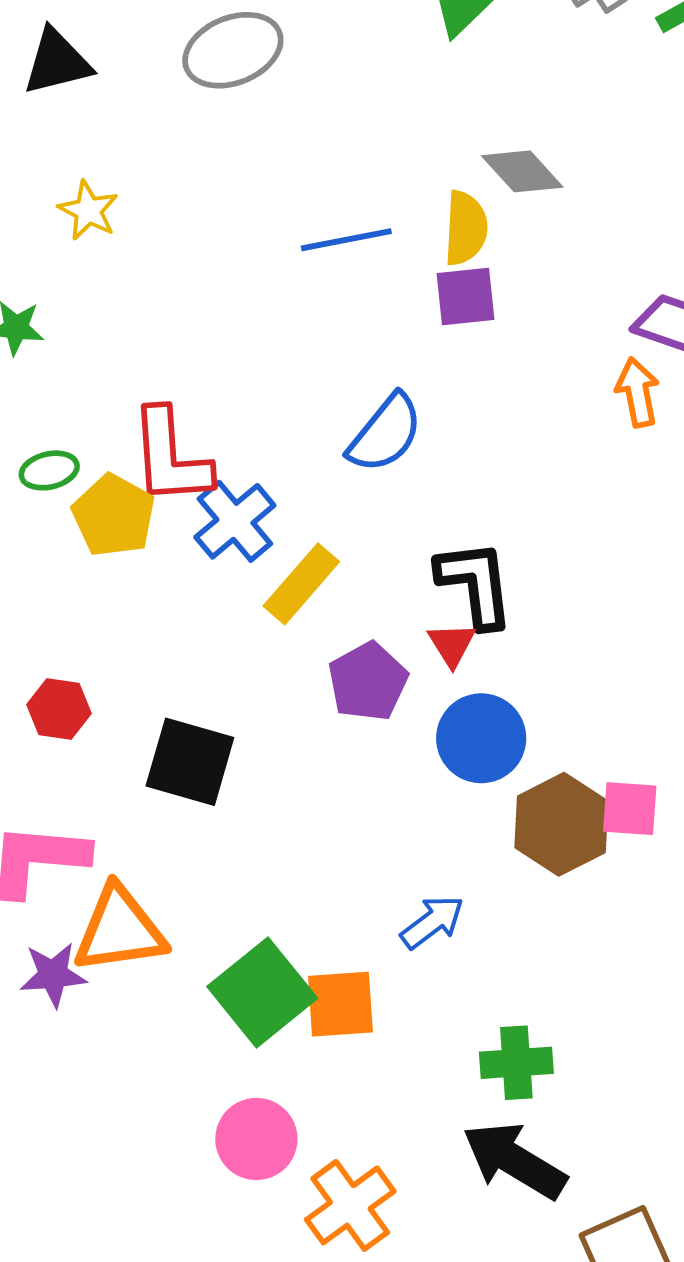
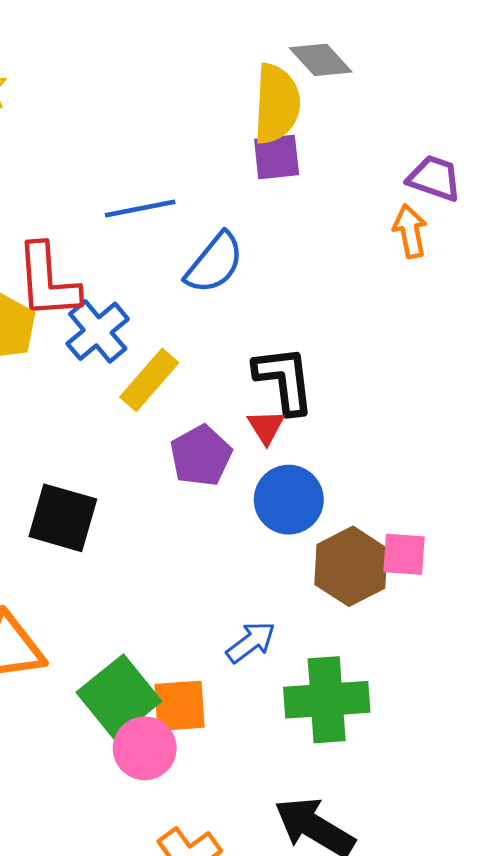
yellow semicircle: (466, 228) -> (277, 104), size x1.4
blue line: (346, 240) -> (140, 209), moved
green cross: (516, 1063) -> (327, 700), moved, size x1.5
pink circle: (256, 1139) -> (145, 748), moved

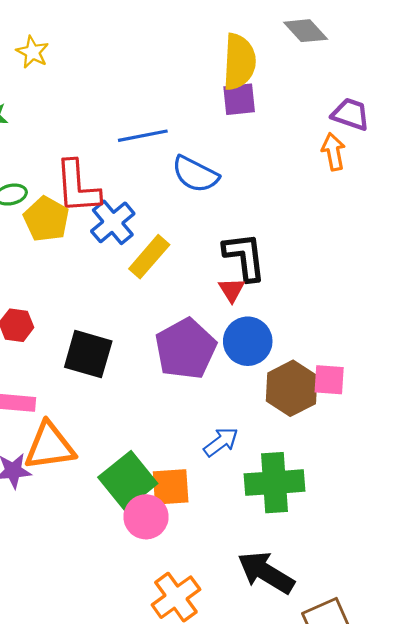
gray diamond: (321, 60) -> (306, 31), moved
blue semicircle: (214, 263) -> (195, 174), turned 78
purple pentagon: (201, 456) -> (186, 349), moved, size x1.4

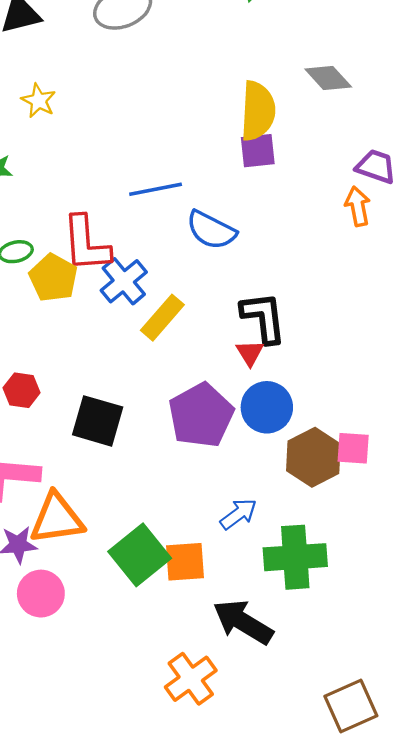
pink circle: (146, 517) -> (41, 594), moved
black arrow: (266, 573) -> (243, 622), moved

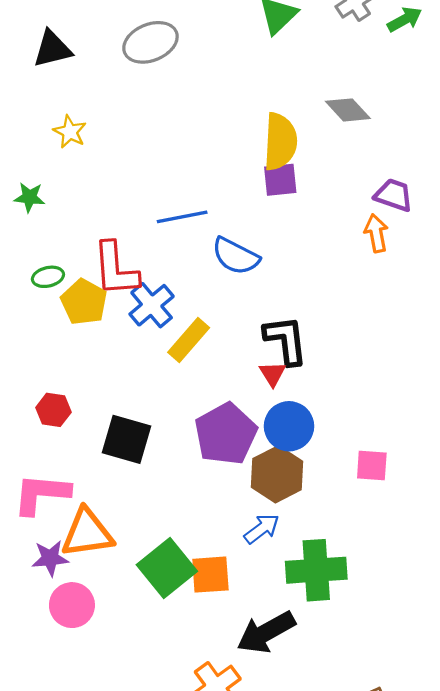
brown hexagon: (313, 457) -> (277, 474), moved
black arrow: (243, 622) -> (266, 632), turned -60

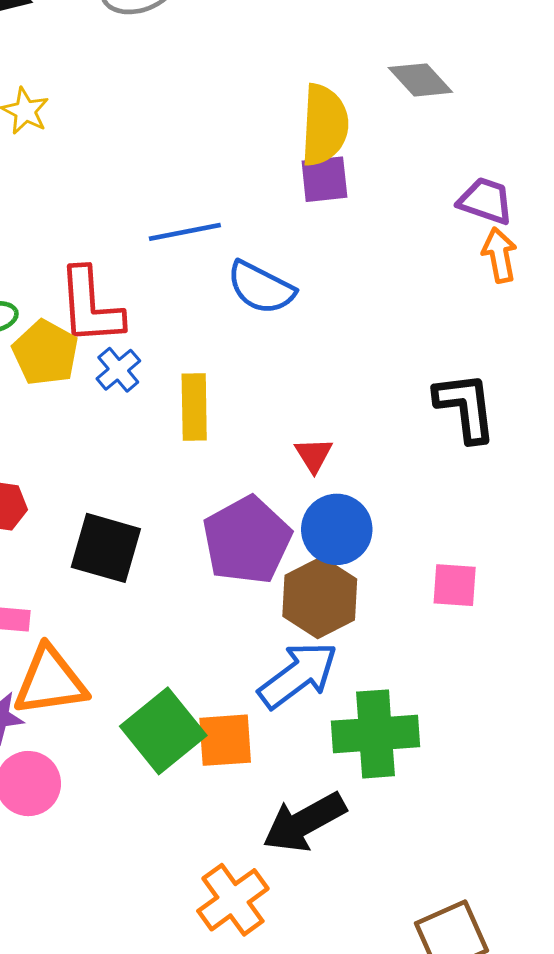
orange arrow: (376, 233) -> (500, 255), moved
blue cross: (152, 305) -> (118, 370), moved, size x0.7
yellow rectangle: (189, 340) -> (194, 407), turned -42
black L-shape: (286, 340) -> (465, 407), moved
blue arrow: (262, 529) -> (298, 675), size x1.6

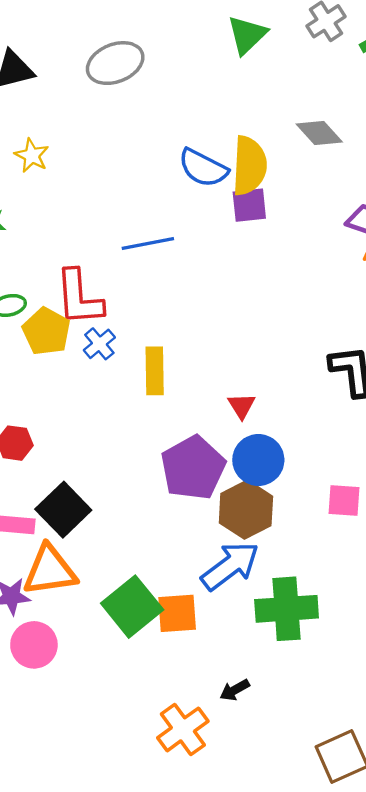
blue semicircle: (261, 288) -> (203, 168), moved
black square: (106, 548) -> (63, 510), moved, turned 30
black arrow: (304, 822) -> (235, 690), moved, size x0.5

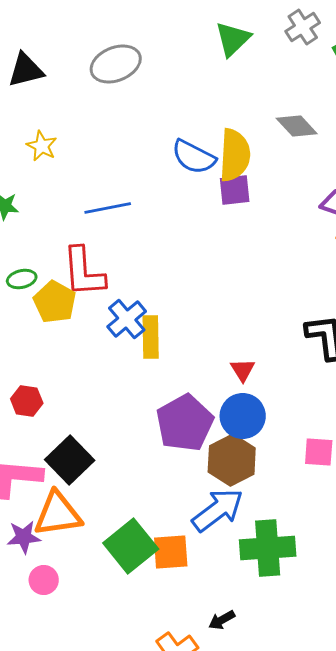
blue line: (148, 243) -> (108, 208), moved
blue cross: (99, 344) -> (127, 319), moved, size x1.4
red triangle: (241, 406) -> (243, 370), moved
pink circle: (34, 645) -> (44, 580), size x0.7

